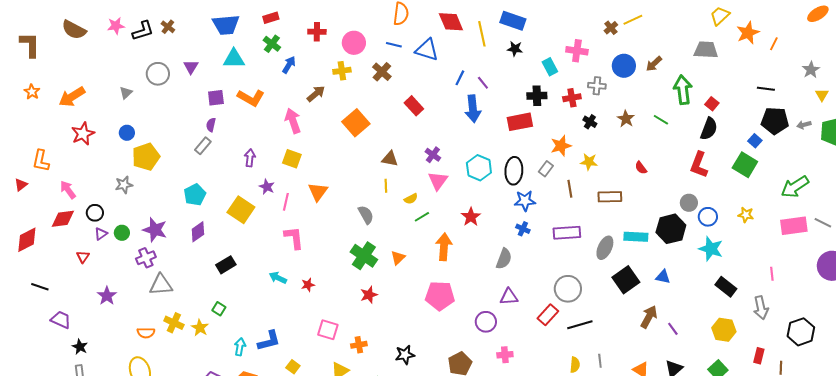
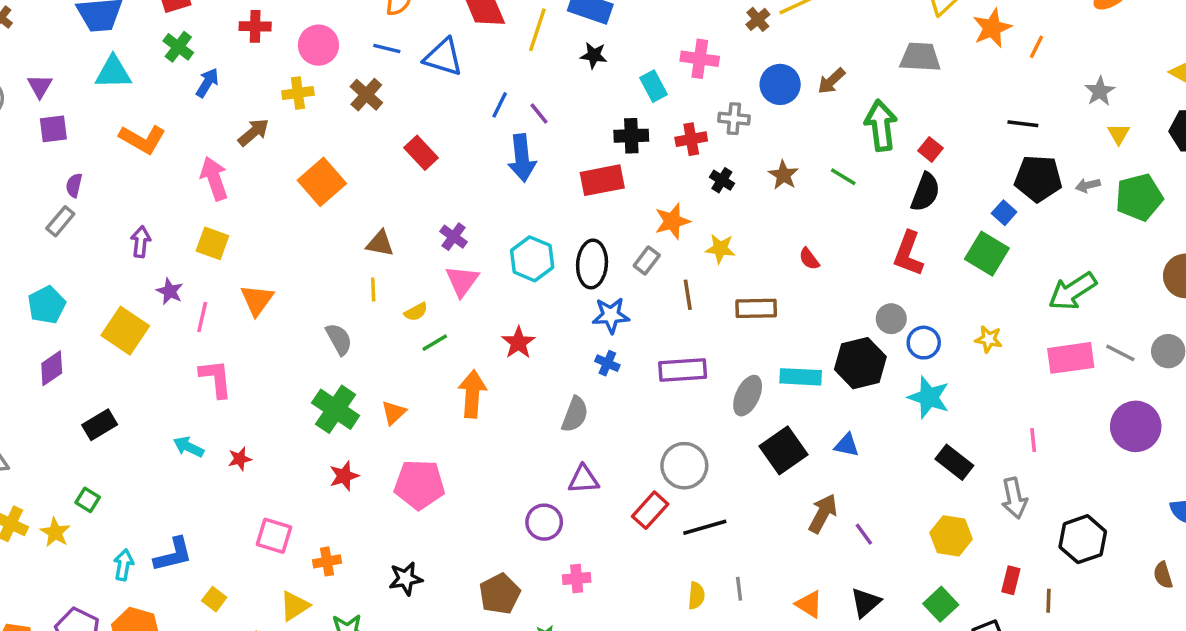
yellow line: (482, 34) -> (537, 30), turned 30
purple square: (216, 98) -> (53, 129), moved
pink pentagon: (440, 296) -> (419, 485), moved

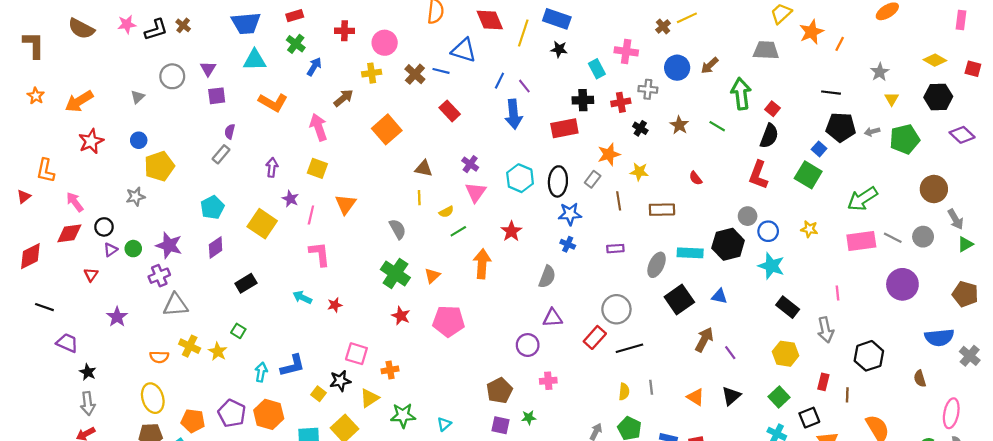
blue line: (387, 49) -> (441, 71), moved
purple rectangle: (683, 370) -> (615, 249), size x0.6
red star: (344, 476) -> (401, 316), turned -30
black star: (406, 579) -> (340, 381), moved

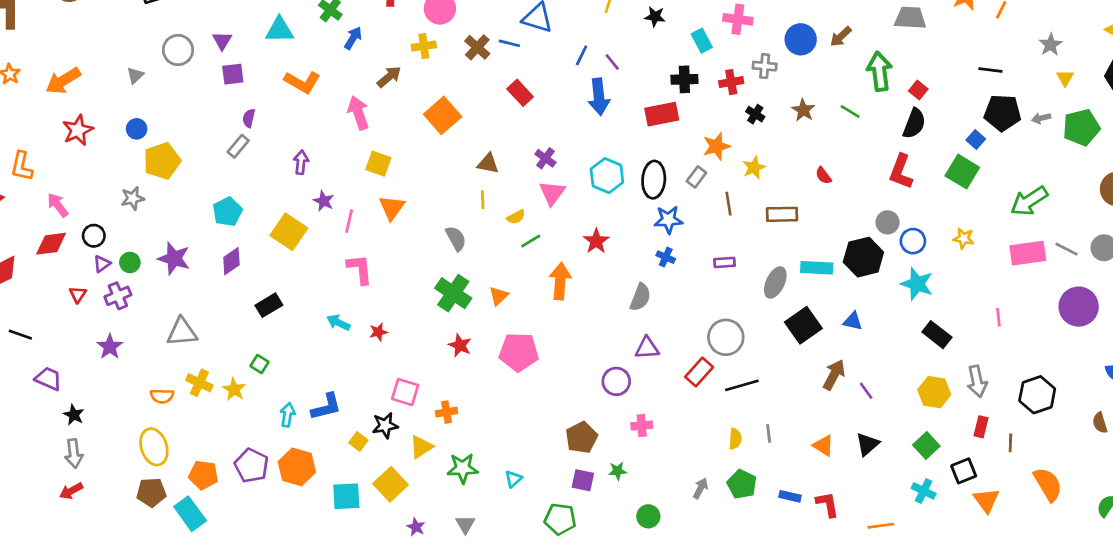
yellow square: (317, 168) -> (378, 164), moved
yellow star: (639, 172) -> (754, 168), turned -30
purple cross: (159, 276) -> (118, 296), moved
gray arrow: (826, 330) -> (977, 381), moved

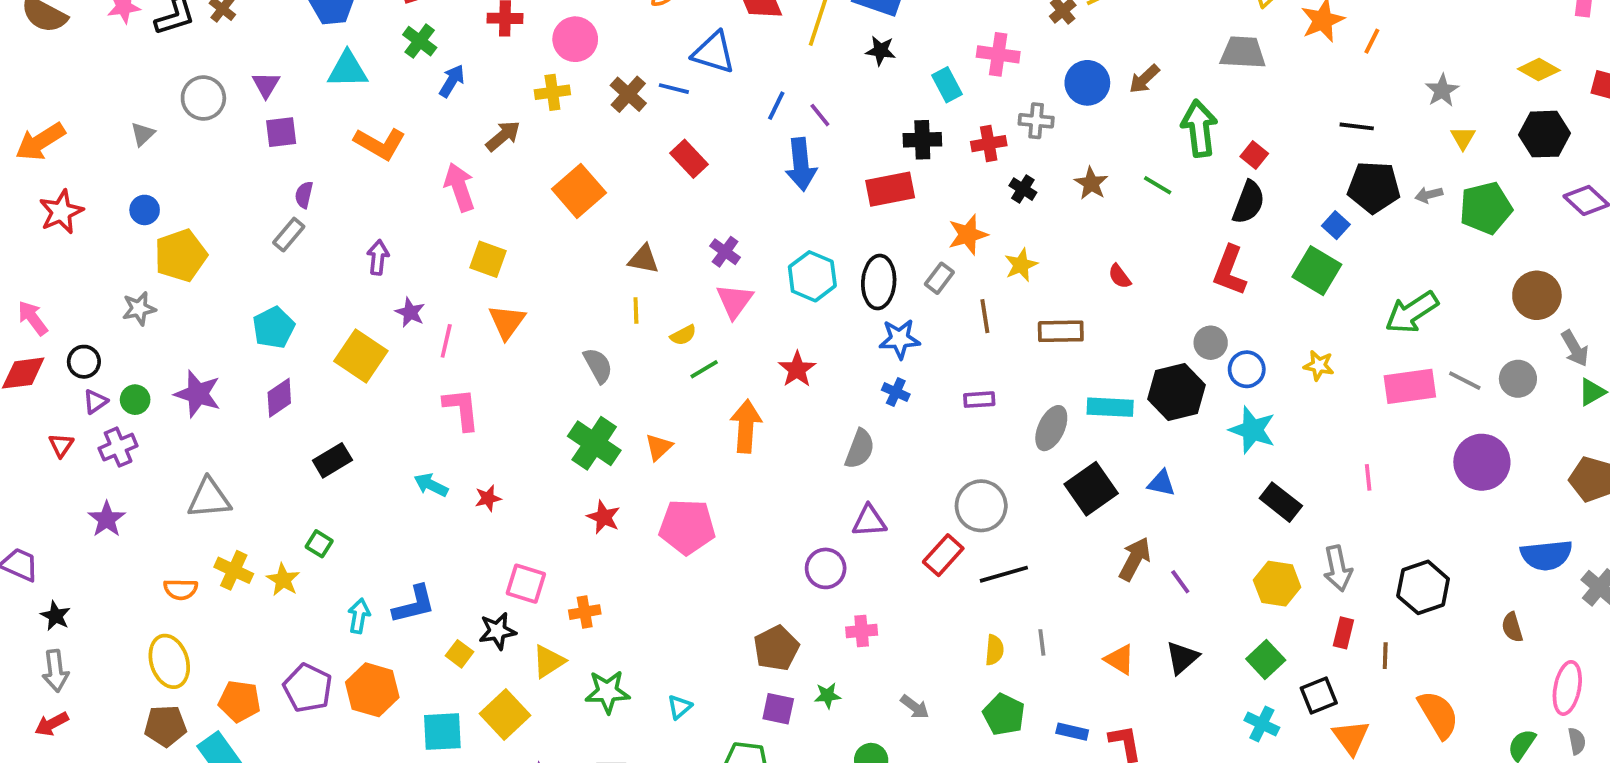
gray arrow: (700, 488) -> (915, 707), moved, turned 100

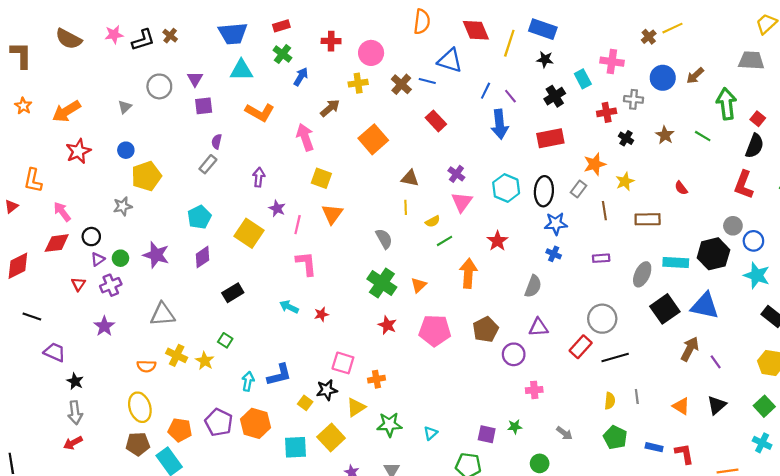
black cross: (922, 140) -> (555, 96), moved, turned -30
blue triangle: (1161, 483) -> (705, 306), size x1.8
brown pentagon: (776, 648) -> (486, 329), moved

